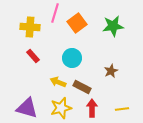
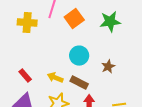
red rectangle: (33, 56) -> (25, 76), moved
cyan circle: (72, 58) -> (79, 56), moved

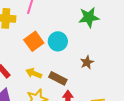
orange square: (74, 19) -> (34, 41), moved
cyan circle: (79, 56) -> (58, 41), moved

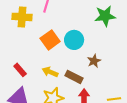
brown star: (87, 62) -> (94, 61), moved

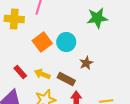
red rectangle: (20, 70) -> (20, 72), moved

